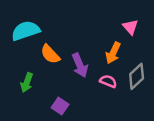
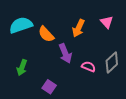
orange arrow: (113, 53) -> (78, 28), moved
orange semicircle: (50, 54) -> (46, 34), moved

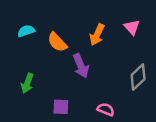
cyan semicircle: (21, 25) -> (26, 31), size x0.6
pink semicircle: (89, 67) -> (106, 109), moved
purple square: (49, 87) -> (61, 107), turned -32

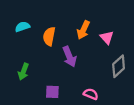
pink triangle: (132, 27) -> (107, 37), moved
orange semicircle: (57, 42) -> (49, 36), turned 54

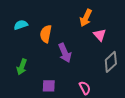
orange arrow: (83, 30) -> (86, 18), moved
pink semicircle: (91, 94) -> (85, 88), turned 40

